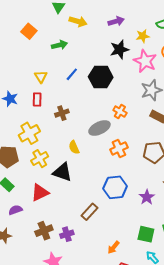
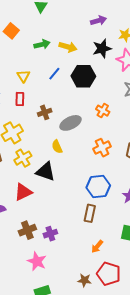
yellow arrow: (78, 21) -> (68, 47), moved
gray ellipse: (99, 128) -> (70, 123), moved
brown rectangle: (89, 212) -> (90, 213), moved, turned -30

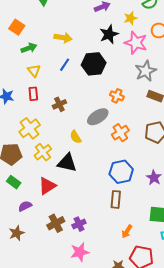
green arrow: (42, 44) -> (29, 48), moved
yellow arrow: (68, 47) -> (63, 38), moved
gray ellipse: (70, 123) -> (98, 117), moved
pink star: (37, 261) -> (80, 252), moved, turned -30

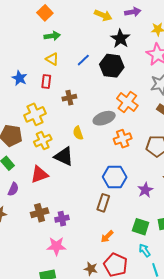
black star: (109, 34) -> (120, 39), moved, turned -30
yellow arrow: (63, 38) -> (103, 15), moved
yellow triangle: (34, 71) -> (52, 59), turned -32
orange cross: (117, 96) -> (127, 102), size x1.5
purple semicircle: (25, 206) -> (13, 189), turned 128

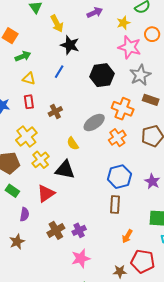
yellow arrow: (103, 15) -> (57, 24), moved, turned 54
black star: (120, 39) -> (70, 45), moved
black hexagon: (112, 66) -> (102, 75), moved
orange cross: (127, 102) -> (123, 109), moved

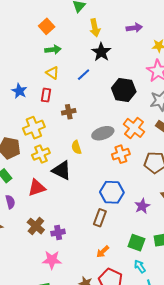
purple semicircle: (25, 214) -> (10, 202), turned -40
brown cross: (56, 230) -> (36, 226), turned -36

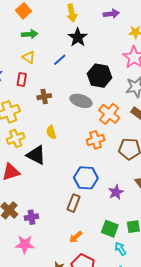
gray ellipse: (103, 133) -> (81, 101), moved, turned 35
cyan arrow: (140, 266) -> (120, 249), moved

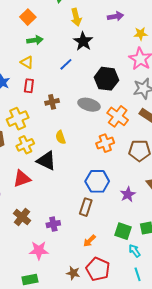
yellow triangle: (29, 57) -> (27, 62), moved
purple cross: (31, 217) -> (53, 224), moved

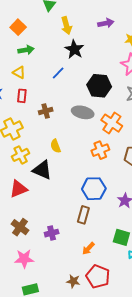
pink star: (39, 250) -> (24, 259), moved

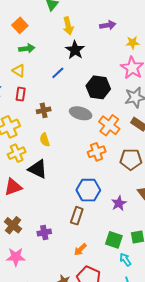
yellow semicircle: (55, 146) -> (45, 140), moved

